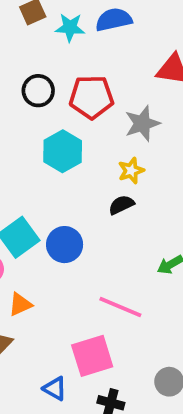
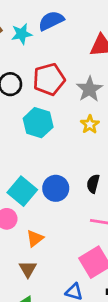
black semicircle: (121, 205) -> (93, 184), moved, turned -36

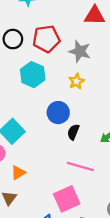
gray star: (89, 89) -> (80, 51), turned -30
blue circle: (56, 188) -> (58, 113), moved

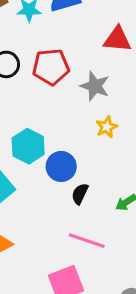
cyan hexagon: (33, 75) -> (28, 146), moved
yellow star: (76, 81) -> (107, 127), moved

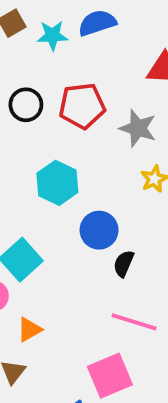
cyan hexagon: (28, 146) -> (57, 183), moved

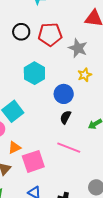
blue circle: (99, 230) -> (64, 94), moved
pink square: (110, 376) -> (33, 161), moved

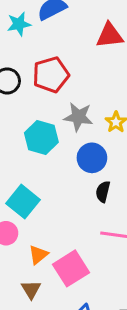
gray star: (78, 48) -> (78, 117), moved

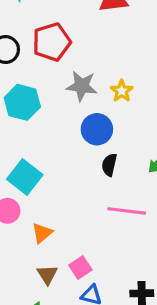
cyan hexagon: (41, 137) -> (22, 102), moved
pink square: (71, 268) -> (80, 267), moved, size x0.6
brown triangle: (31, 290) -> (47, 275), moved

